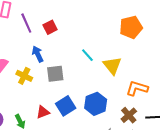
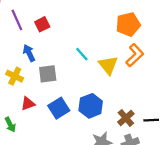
orange L-shape: (137, 88) -> (135, 55), moved, turned 120
red triangle: (43, 112) -> (28, 104), moved

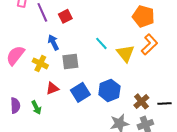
orange pentagon: (128, 24) -> (143, 16), turned 30

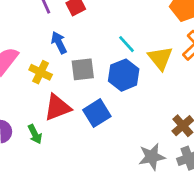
red triangle: (52, 88) -> (57, 107), size x1.5
blue hexagon: (109, 90) -> (124, 75), moved

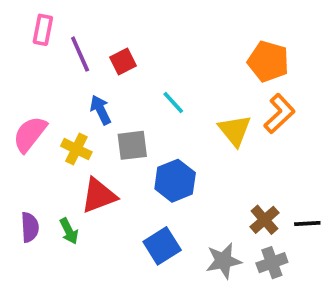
cyan line: (126, 44) -> (173, 102), moved
blue hexagon: (124, 75) -> (175, 181), moved
blue square: (97, 113) -> (162, 246), moved

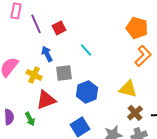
yellow triangle: (235, 130) -> (128, 89), moved, turned -36

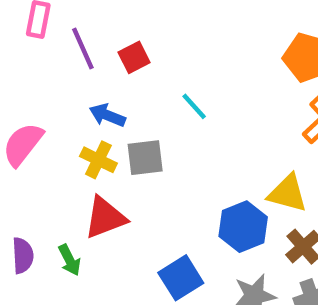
blue arrow: (47, 54) -> (107, 115), turned -42
yellow cross: (34, 75) -> (98, 160), moved
blue hexagon: (87, 92) -> (243, 227), moved

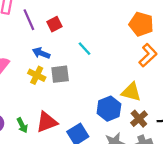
red triangle: (105, 218) -> (47, 122), moved

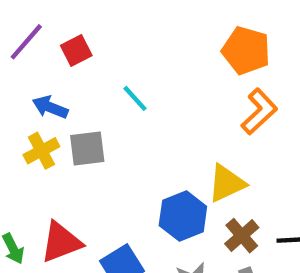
purple line: (29, 20) -> (26, 42), turned 65
yellow cross: (37, 75) -> (41, 151), turned 36
yellow triangle: (131, 92) -> (227, 183), turned -40

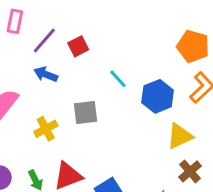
blue arrow: (50, 107) -> (46, 74), moved
yellow cross: (41, 151) -> (46, 129), moved
blue hexagon: (183, 216) -> (158, 96), moved

